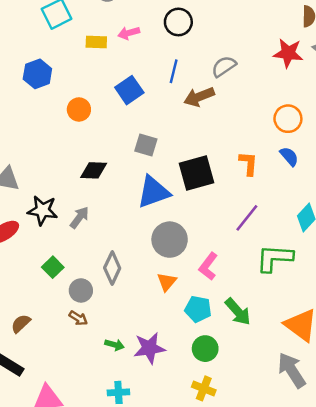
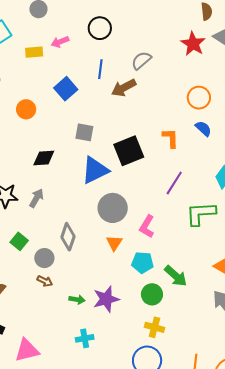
red star: (288, 53) -> (193, 44), turned 30
green arrow: (238, 312) -> (176, 276), moved

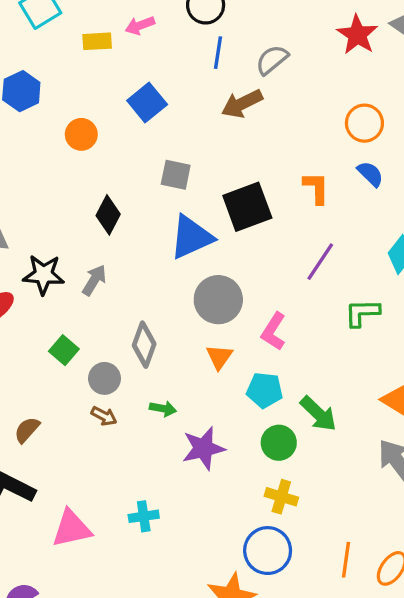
blue line: (100, 69) -> (218, 53), moved
black diamond: (44, 158) -> (108, 215), turned -60
green L-shape: (201, 214) -> (362, 313), size x0.7
green arrow: (77, 300) -> (163, 409), moved
cyan cross: (85, 338) -> (144, 516), moved

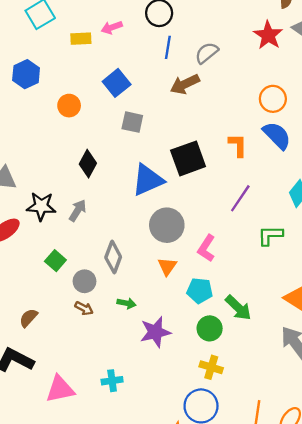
blue semicircle: (370, 174) -> (277, 135), size x1.5
gray square: (176, 175) -> (132, 122), moved

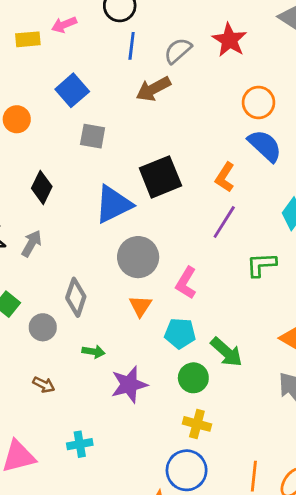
red star: (268, 35) -> (229, 40), moved
orange L-shape: (238, 145) -> (225, 177), moved, turned -145
brown arrow: (84, 308) -> (44, 385), moved

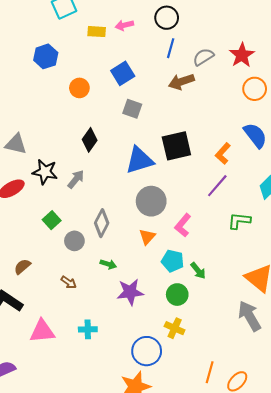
orange circle: (258, 102) -> (255, 89), moved
green arrow: (226, 352) -> (198, 271), moved, size x0.7
blue circle: (187, 470) -> (147, 351), moved

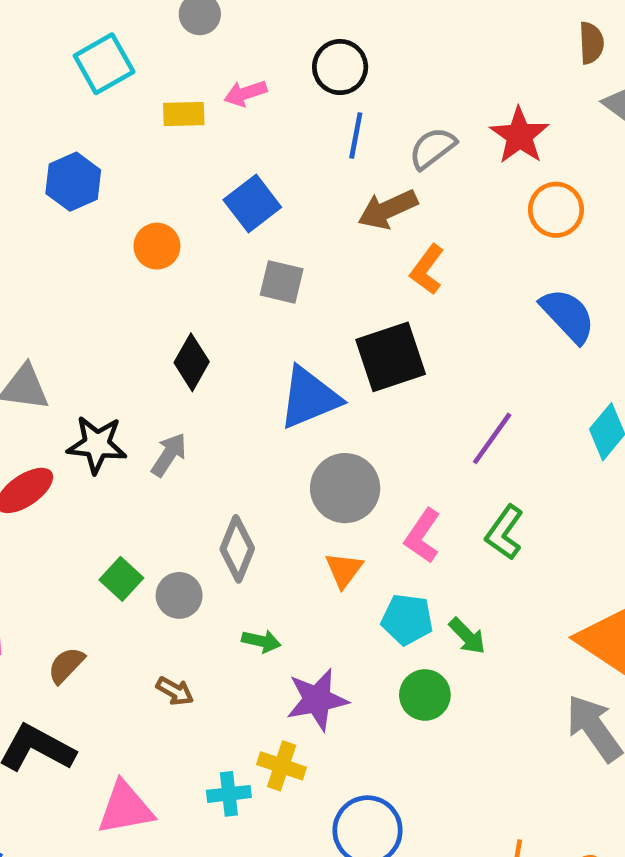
orange L-shape: (223, 153) -> (427, 270), moved
green square: (52, 220) -> (121, 579), moved
green L-shape: (239, 221) -> (504, 532), moved, turned -55
yellow cross: (175, 328) -> (282, 766), moved

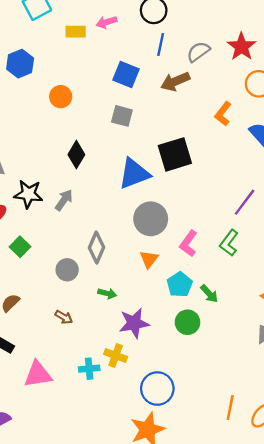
blue square: (252, 203) -> (126, 75), moved, turned -32
orange L-shape: (427, 270) -> (223, 114), moved
purple line: (492, 438) -> (245, 202), moved
green square: (121, 579) -> (20, 247), moved
cyan pentagon: (407, 619) -> (180, 285), turned 30

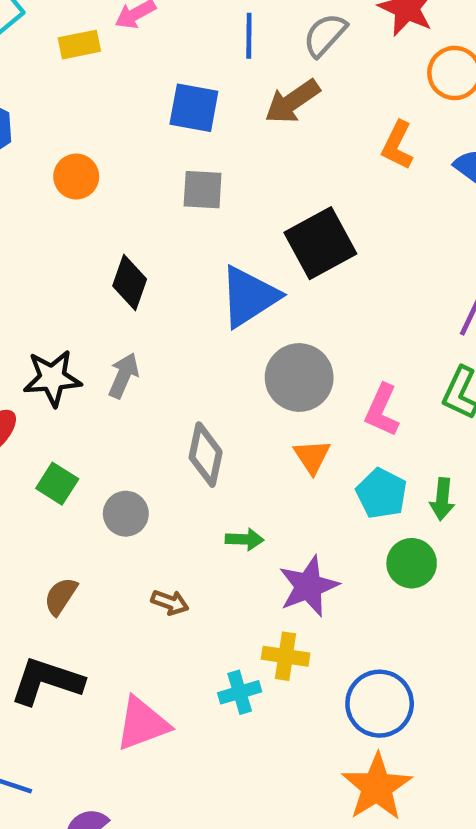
gray circle: (67, 270) -> (126, 514), moved
green arrow: (209, 294) -> (442, 499), turned 60

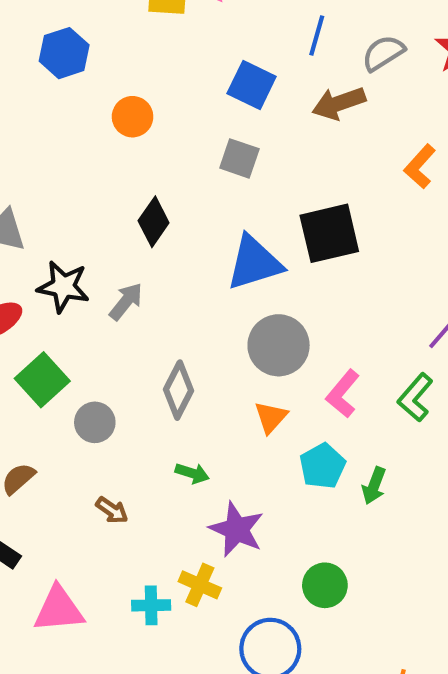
green square: (57, 484) -> (42, 380), size x1.4
green circle: (412, 563) -> (325, 585), moved
purple star: (309, 586) -> (237, 529), turned 30

